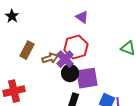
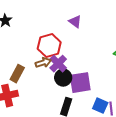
red hexagon: (76, 47) -> (49, 46), moved
brown rectangle: (27, 50) -> (17, 74), moved

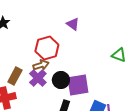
purple cross: (58, 64) -> (38, 78), moved

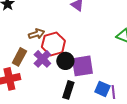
red hexagon: (47, 48) -> (53, 44), moved
brown arrow: (41, 65) -> (36, 34), moved

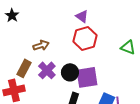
red hexagon: (53, 44) -> (85, 38), moved

